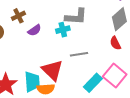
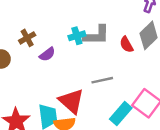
cyan cross: (63, 30) -> (77, 36), moved
red semicircle: (115, 43) -> (126, 45), moved

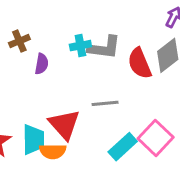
red semicircle: (126, 45) -> (140, 63), size x1.5
purple semicircle: (47, 54) -> (42, 64), turned -49

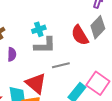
gray L-shape: (104, 48) -> (45, 45), moved
purple semicircle: (42, 64) -> (12, 54), moved

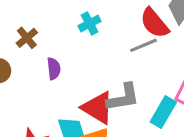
gray L-shape: (45, 45) -> (123, 98), moved
gray line: (61, 65) -> (144, 45), moved

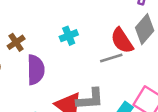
purple semicircle: (54, 69) -> (36, 70), size x1.6

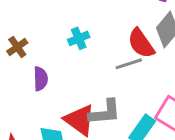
purple semicircle: (36, 70) -> (41, 79), size x0.7

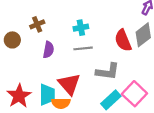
gray line: (129, 64) -> (83, 48), moved
gray L-shape: (105, 112) -> (108, 71), moved

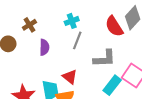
gray line: (83, 48) -> (77, 40), turned -54
red triangle: (69, 84) -> (70, 77), size x0.7

